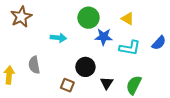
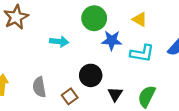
gray semicircle: (34, 65) -> (39, 87), moved
brown square: (67, 85) -> (70, 96), turned 32

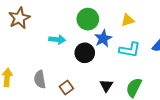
yellow triangle: (140, 19) -> (128, 20), turned -48
blue star: (112, 40) -> (103, 38), turned -30
black circle: (91, 75) -> (85, 53), moved

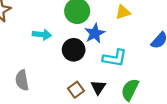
cyan L-shape: (130, 50) -> (115, 58), moved
brown square: (66, 88) -> (76, 90), moved

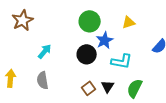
cyan arrow: (42, 35) -> (45, 51), moved, turned -56

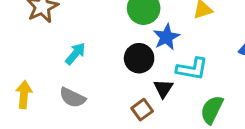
gray semicircle: (43, 80) -> (72, 98), turned -54
black triangle: (108, 86) -> (163, 89), moved

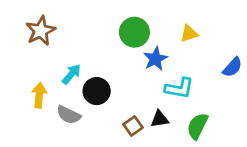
black circle: (139, 58) -> (97, 91), moved
black triangle: (163, 89) -> (160, 119), moved, turned 48
yellow arrow: (24, 95) -> (39, 95), moved

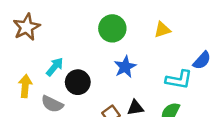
blue star: (155, 59) -> (125, 67), moved
cyan L-shape: (179, 88) -> (179, 80), moved

